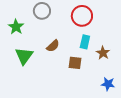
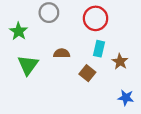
brown semicircle: (53, 46) -> (62, 53), turned -136
brown square: (75, 63) -> (87, 73), turned 32

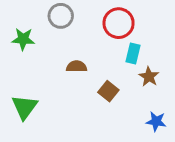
green star: (19, 31) -> (23, 39), turned -30
cyan rectangle: (99, 49) -> (133, 53), moved
green triangle: (28, 65) -> (25, 107), moved

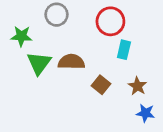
brown semicircle: (77, 67) -> (71, 62), size x1.4
brown star: (149, 77) -> (137, 86), moved
green triangle: (25, 107) -> (39, 63), moved

